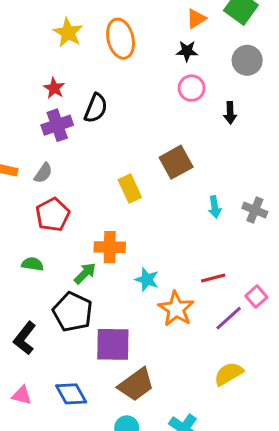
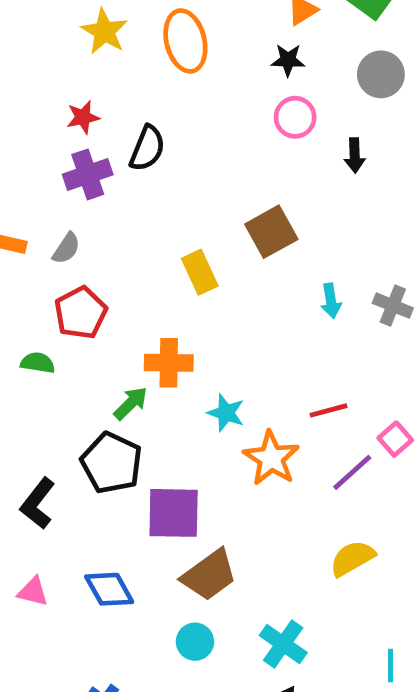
red star: (54, 88) -> (83, 117), turned 30
green semicircle: (33, 264) -> (38, 363), moved

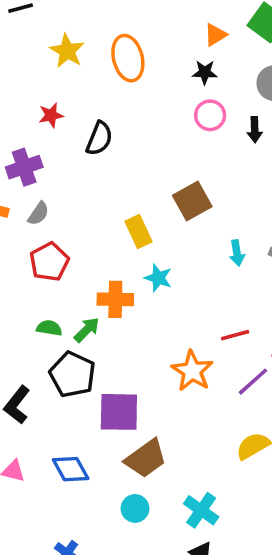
black arrow: (355, 155) -> (255, 130), moved
purple cross: (88, 174) -> (24, 167), moved
green semicircle: (38, 363) -> (49, 328), moved
cyan star: (226, 413) -> (158, 278), moved

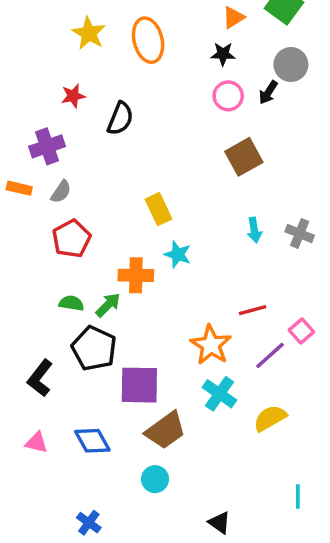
black arrow: (255, 130) -> (268, 92), moved, turned 35
brown square: (192, 201) -> (244, 157), moved
cyan cross: (201, 510) -> (219, 394), moved

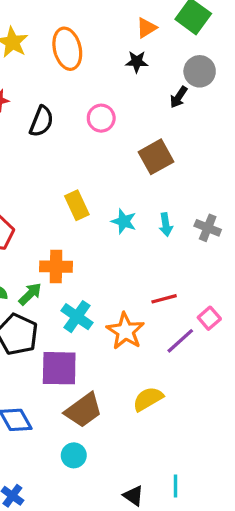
pink circle: (228, 96) -> (101, 118), moved
cyan star: (178, 254) -> (124, 221), moved
cyan cross: (219, 394) -> (77, 317), moved
yellow semicircle: (270, 418) -> (148, 399), moved
cyan line: (298, 497) -> (175, 486), moved

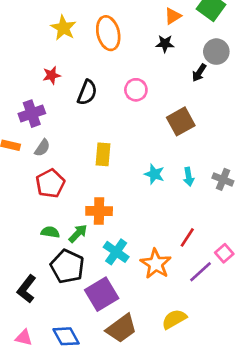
yellow rectangle: (77, 205) -> (103, 154), moved, turned 30
red line: (164, 299) -> (187, 237), turned -42
purple square: (59, 368) -> (102, 294), turned -32

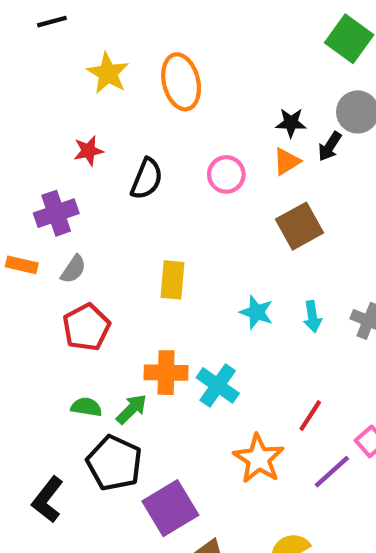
orange triangle: (173, 16) -> (287, 162), moved
black star: (165, 44) -> (291, 123), moved
cyan cross: (116, 252) -> (218, 385), moved

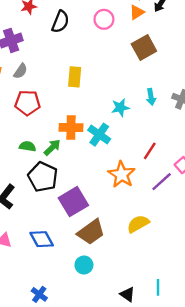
cyan star: (256, 312) -> (120, 107), moved, turned -30
red pentagon: (86, 327) -> (28, 103), turned 30

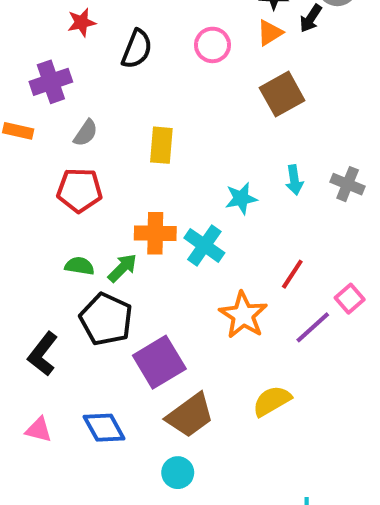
gray semicircle: (20, 71) -> (86, 133), moved

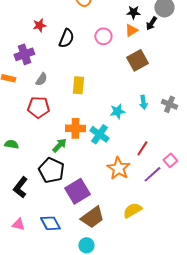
green semicircle: (80, 266) -> (11, 144), moved

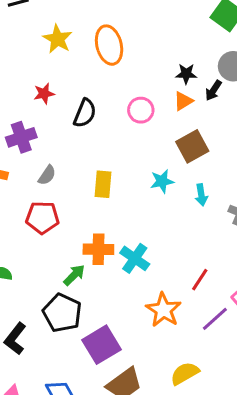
cyan arrow: (143, 102) -> (201, 195), moved
cyan star: (117, 111) -> (162, 181), moved

